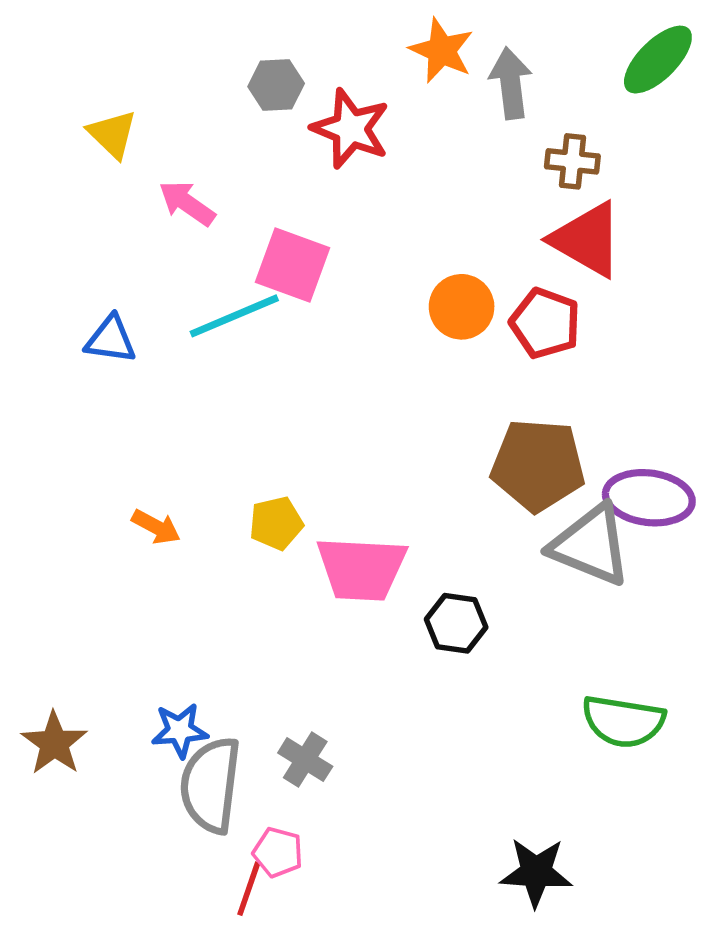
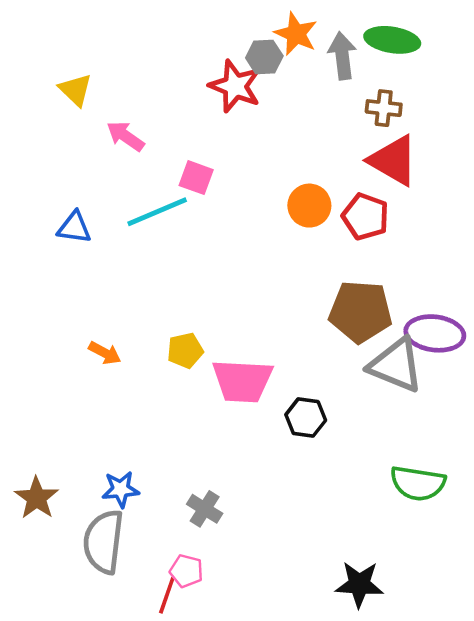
green ellipse: (658, 60) -> (392, 40), moved, turned 54
gray hexagon: (276, 85) -> (264, 57), moved
pink square: (292, 265) -> (196, 178), size x0.7
gray semicircle: (211, 785) -> (104, 542), moved

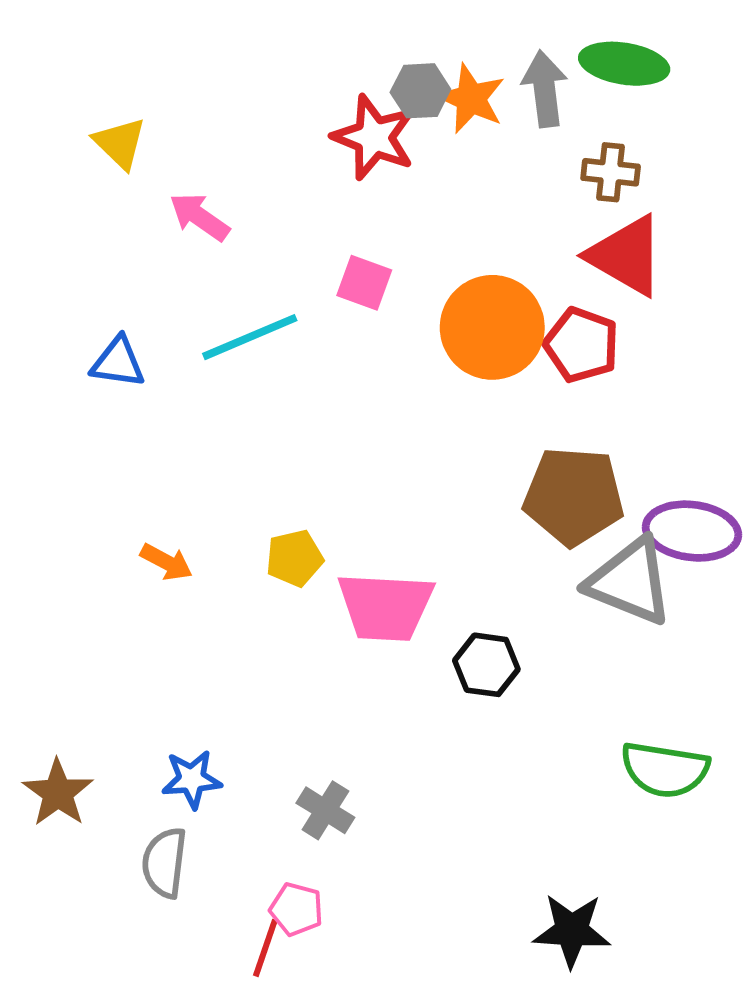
orange star: (296, 34) -> (471, 99), moved
pink square: (196, 178) -> (364, 283), moved
orange circle: (309, 206) -> (492, 327), size x1.5
gray semicircle: (104, 542) -> (164, 863), size x0.7

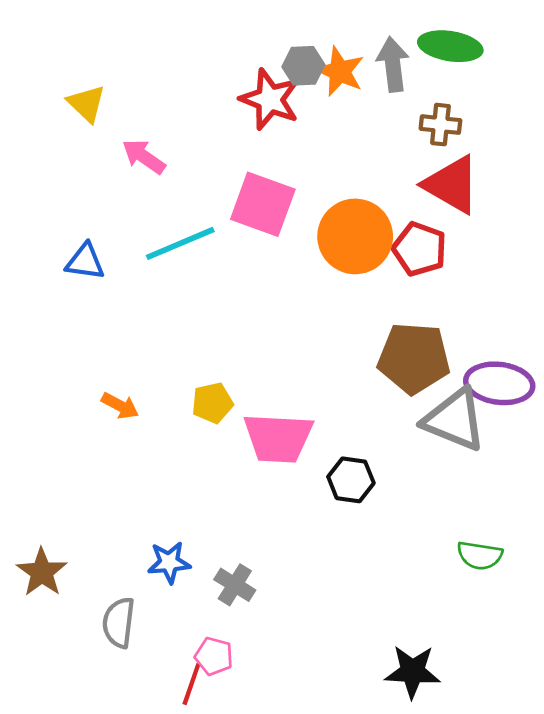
pink square: (364, 283) -> (263, 204), size x1.6
green semicircle: (665, 770) -> (480, 555), size x0.7
blue star: (192, 779) -> (169, 562), moved

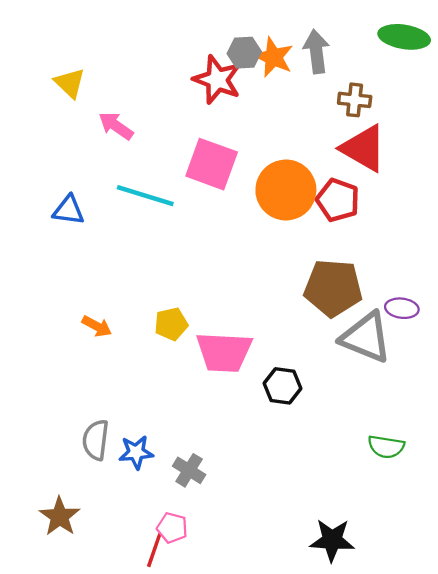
green ellipse: (450, 46) -> (404, 37), moved
cyan line: (180, 243) -> (145, 196), turned 40
purple ellipse: (499, 383) -> (402, 308), size x0.6
brown star: (42, 572) -> (60, 516), moved
gray semicircle: (119, 623) -> (96, 440), moved

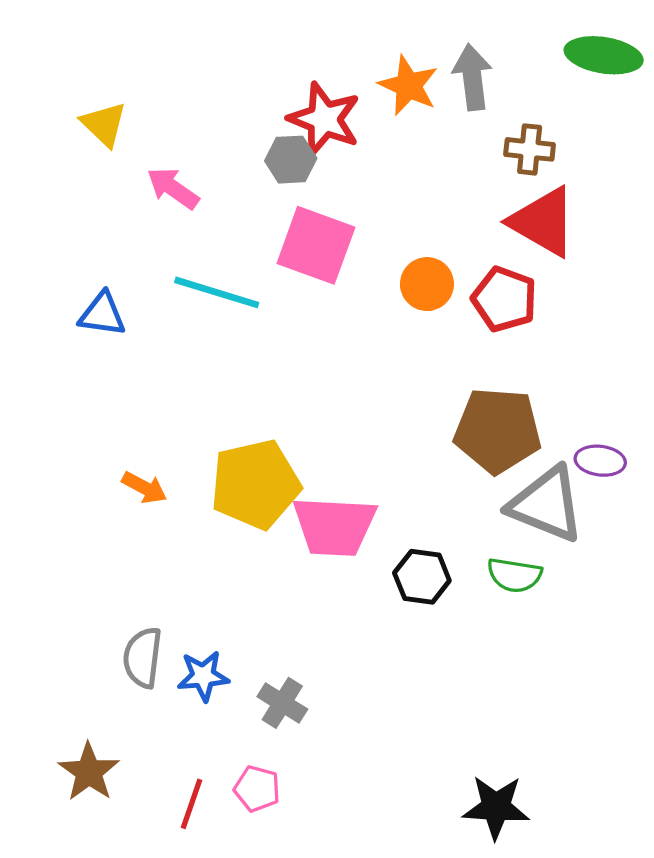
gray hexagon: (244, 53) -> (291, 160), moved
orange circle: (286, 190) -> (427, 284), size x0.6
yellow pentagon: (171, 324) -> (255, 484), size x1.8
green semicircle: (386, 447) -> (514, 575), moved
red line: (154, 550) -> (191, 804), moved

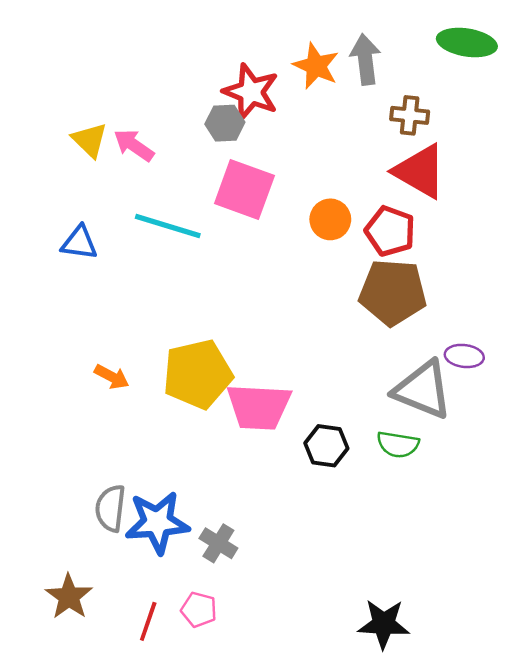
yellow triangle: (104, 124) -> (90, 140), moved
brown pentagon: (498, 430) -> (393, 292), moved
blue star: (203, 676) -> (157, 522), size x1.6

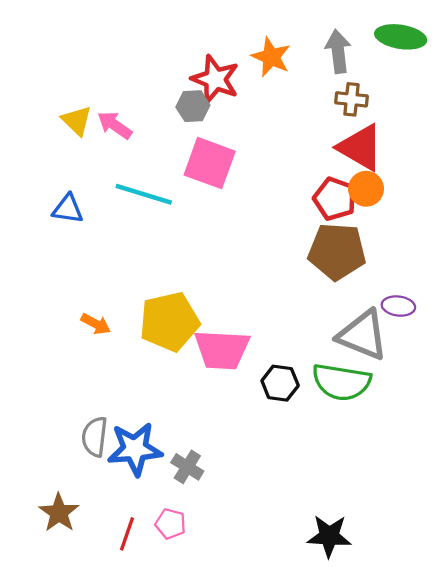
gray arrow: (365, 59) -> (338, 51), moved
orange circle: (330, 219) -> (366, 189), moved
green semicircle: (398, 444) -> (341, 382), size x1.6

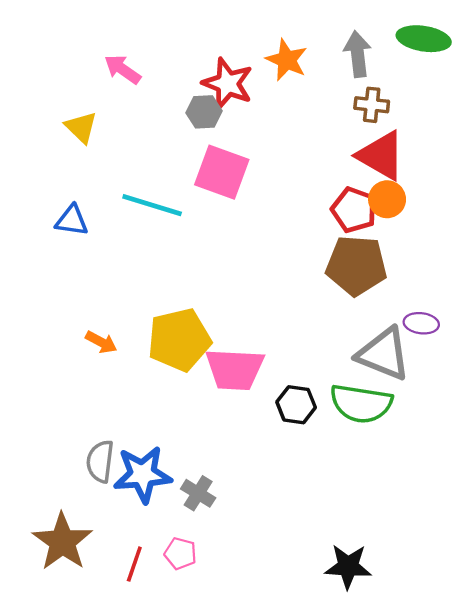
pink arrow: (115, 125) -> (123, 69), moved
brown star: (59, 513) -> (62, 542), size x1.4

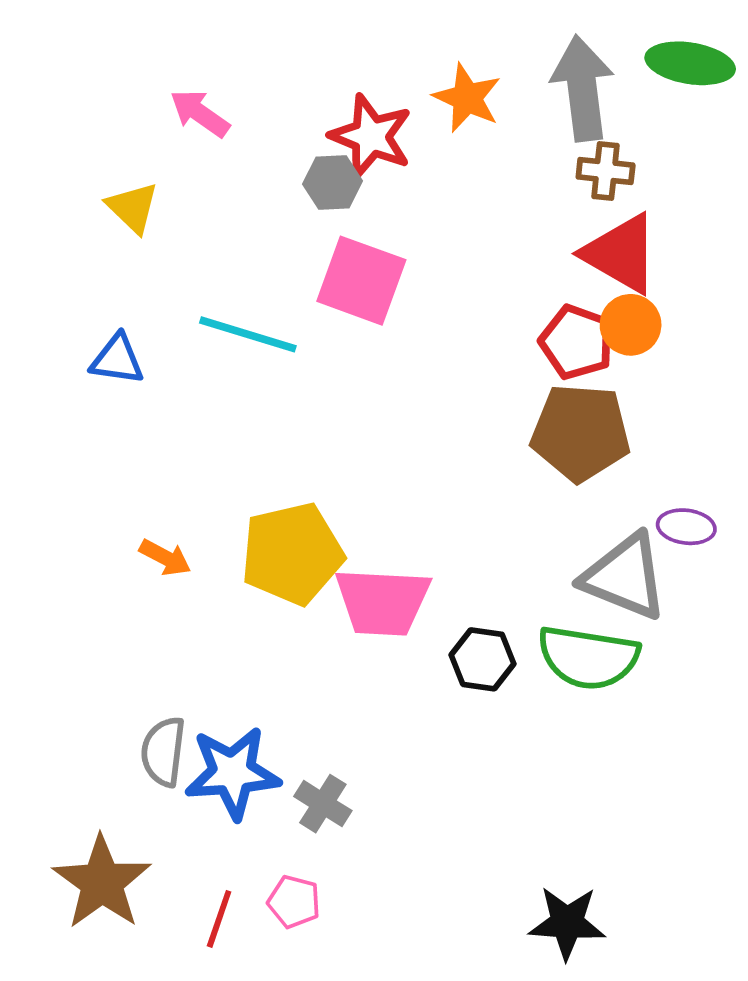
gray arrow: (358, 54) -> (582, 88), size x1.4

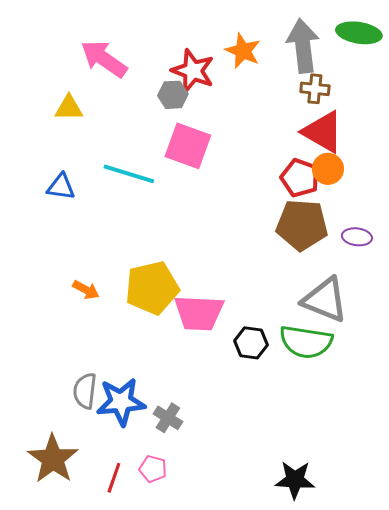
pink arrow: (200, 113) -> (104, 59), size x1.5
yellow triangle: (133, 208) -> (69, 108), turned -44
purple ellipse: (686, 527) -> (357, 237), moved

